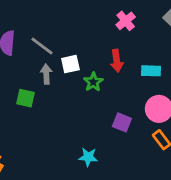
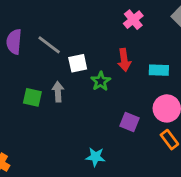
gray arrow: (46, 74) -> (58, 92), moved

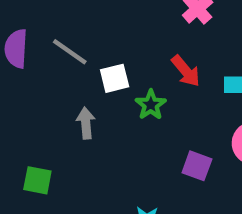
red arrow: (124, 60) -> (186, 71), turned -30
green square: (32, 97) -> (37, 180), moved

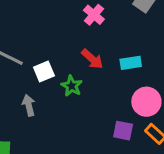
purple square: (197, 166) -> (123, 131), moved

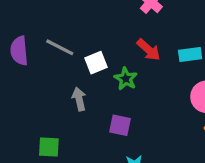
purple square: (123, 131) -> (120, 125), moved

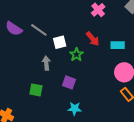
purple semicircle: (19, 51) -> (14, 29), turned -60
green square: (49, 147) -> (36, 90), moved

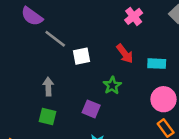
purple semicircle: (14, 29) -> (32, 16), moved
green star: (76, 55) -> (112, 85), moved
gray arrow: (46, 63) -> (48, 87), moved

